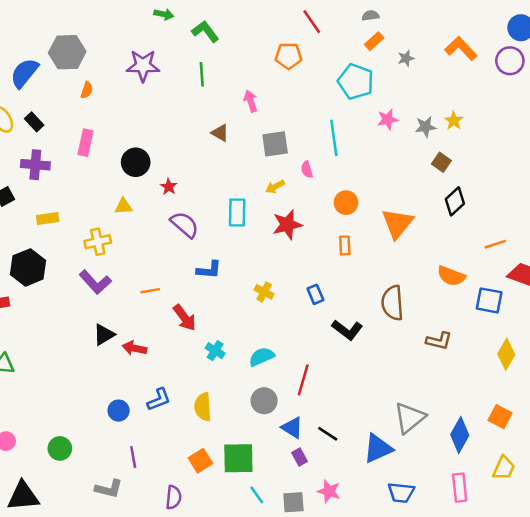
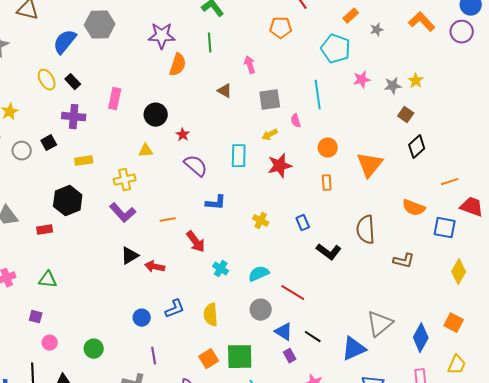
orange semicircle: (87, 90) -> (178, 65), moved, size x1.6
red line: (303, 380) -> (293, 293), turned -75

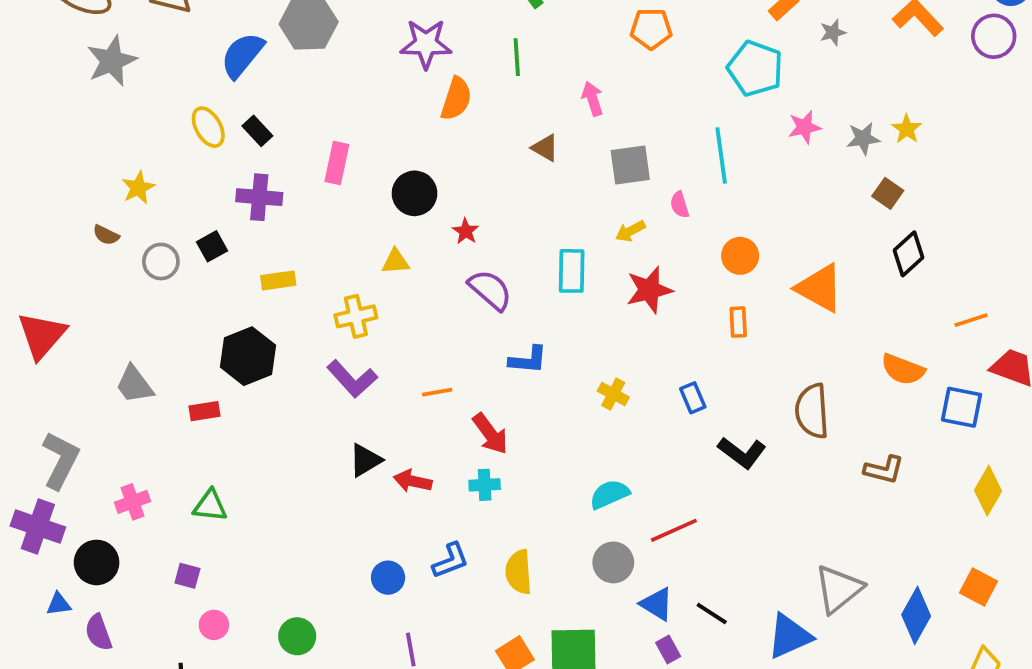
orange triangle: (370, 165) -> (820, 288), turned -40
cyan cross: (221, 269) -> (485, 485), moved, turned -35
red line: (293, 293) -> (674, 530), turned -55

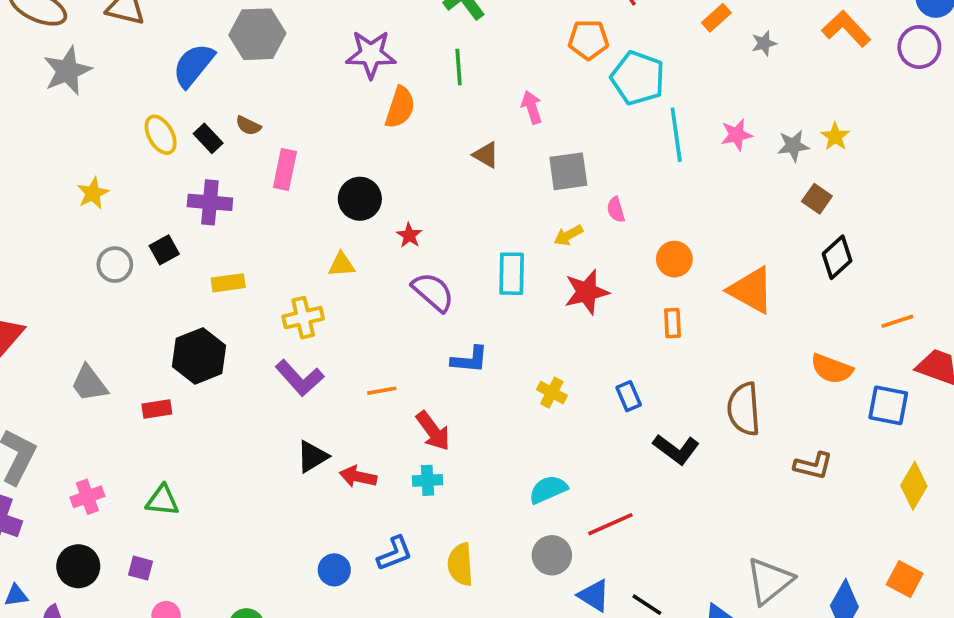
cyan pentagon: (755, 68) -> (638, 78), moved
cyan line: (721, 155) -> (676, 135), moved
brown semicircle: (106, 235) -> (248, 126), moved
black circle: (97, 562) -> (78, 566), moved

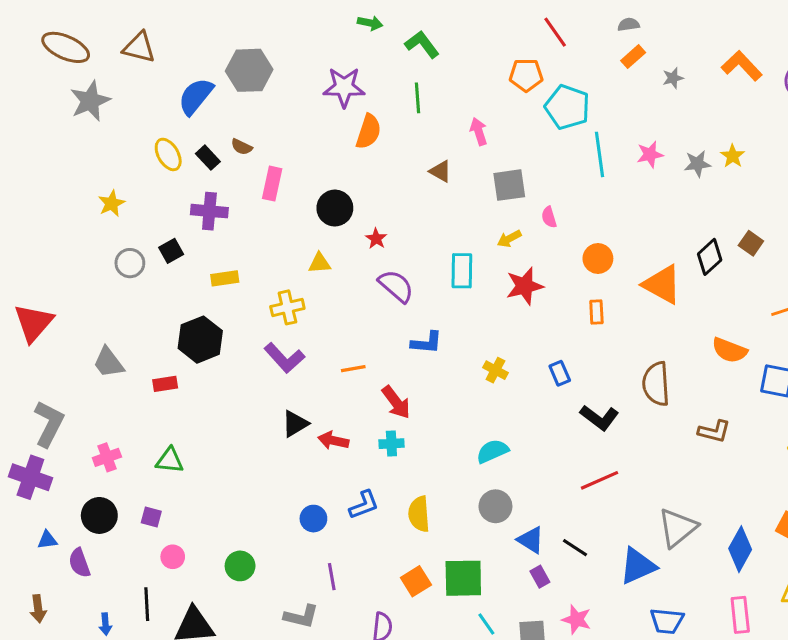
brown square: (817, 199) -> (751, 243), moved
black diamond: (837, 257) -> (710, 257), moved
red line: (610, 524) -> (599, 480), moved

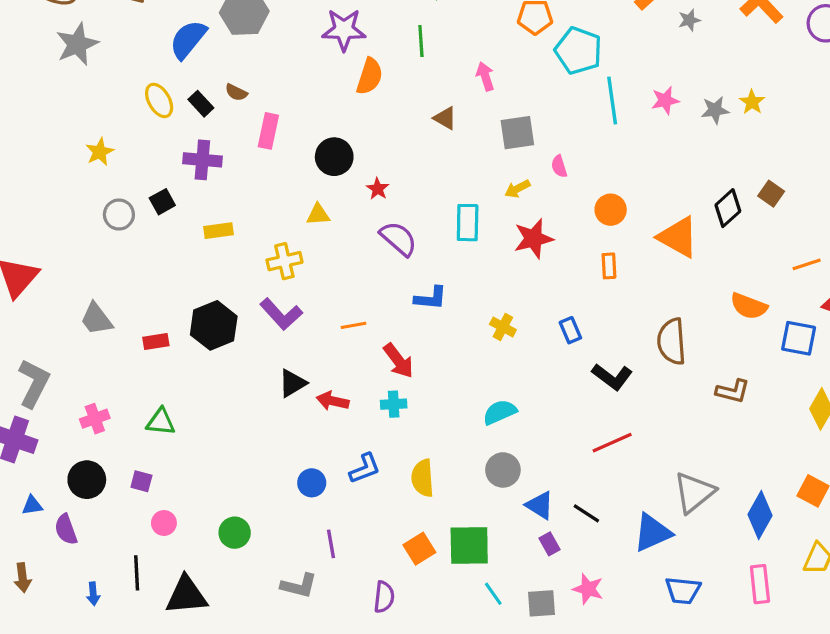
black hexagon: (200, 340) -> (214, 325), moved

